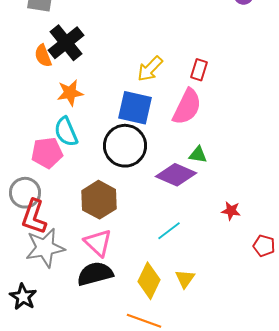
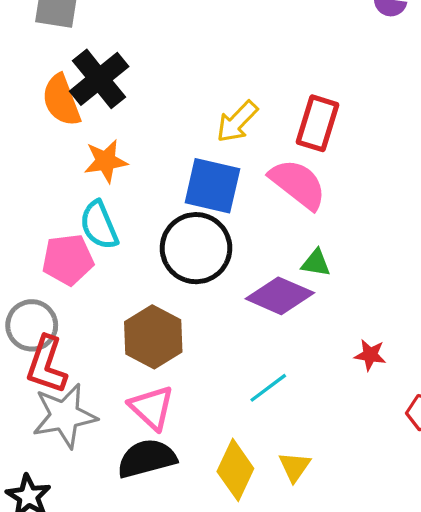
orange semicircle: (43, 56) -> (61, 100), size x1.4
red rectangle: (199, 70) -> (318, 123), size x1.5
pink semicircle: (187, 107) -> (298, 184), turned -78

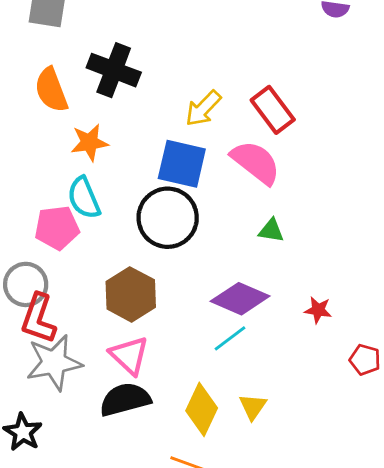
black cross: (99, 79) -> (114, 70), moved, turned -30
red rectangle: (318, 123) -> (273, 110), turned -54
purple diamond: (280, 296) -> (240, 299), moved

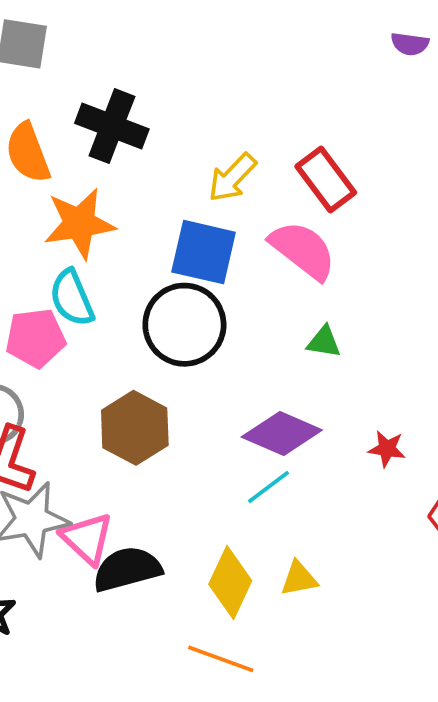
orange star: (90, 142) -> (79, 223), size x1.4
pink triangle: (129, 355) -> (87, 539), moved
yellow triangle: (253, 407) -> (299, 579), turned 44

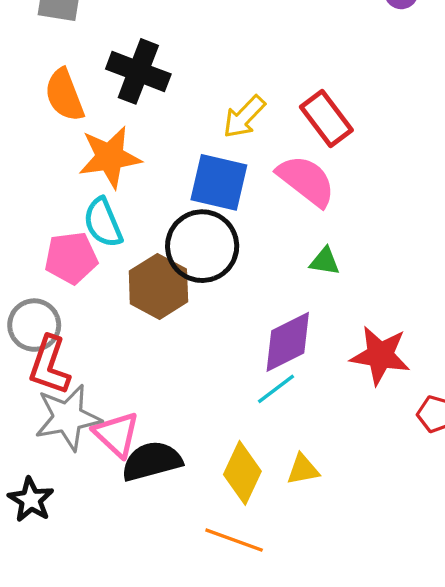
brown hexagon: (135, 428) -> (158, 286), moved
purple diamond: (282, 433) -> (288, 342), turned -50
red star: (387, 449) -> (380, 355), size x1.8

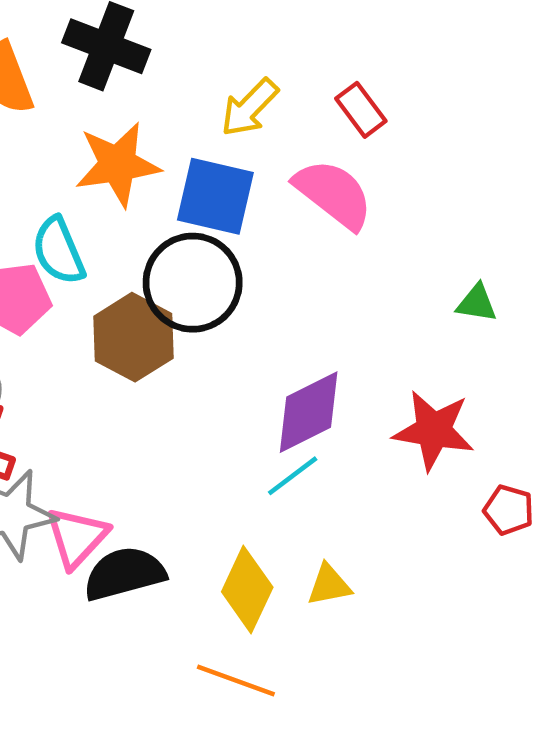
red rectangle: (326, 119) -> (361, 110), size x0.7
orange star: (110, 157) -> (118, 164), moved
green triangle: (325, 261) -> (477, 303), moved
pink triangle: (116, 434) -> (77, 537), turned 30

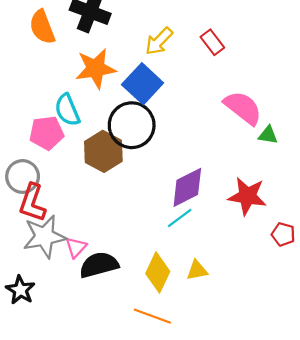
pink semicircle: (334, 194) -> (243, 108), moved
blue square: (215, 196) -> (143, 84), turned 30
pink triangle: (77, 537) -> (76, 247), size x0.7

